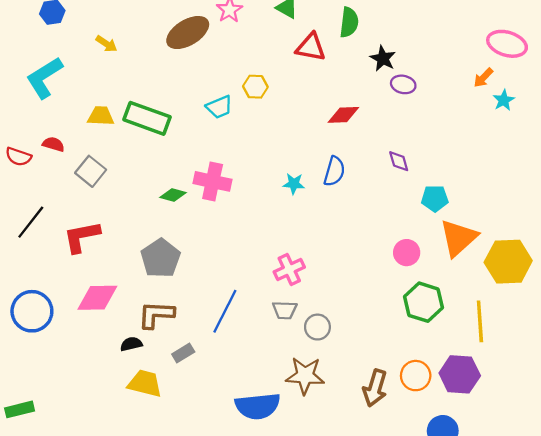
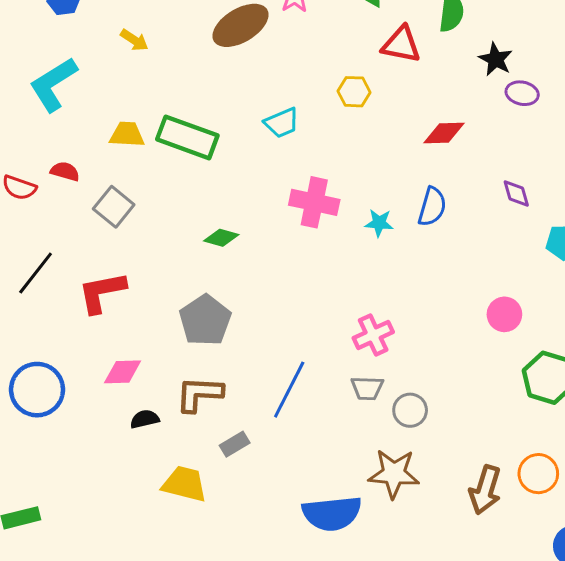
yellow hexagon: (255, 87) -> (354, 92), moved
pink cross: (213, 181) -> (314, 202), moved
pink circle: (407, 253) -> (504, 314), moved
pink diamond: (97, 298) -> (123, 372), size x0.7
black semicircle: (131, 344) -> (145, 419), moved

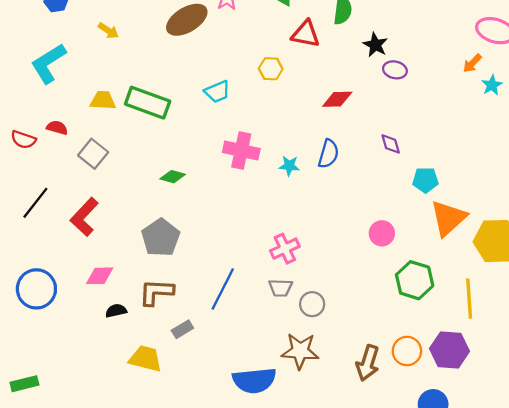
red L-shape: (102, 292) -> (84, 217), turned -36

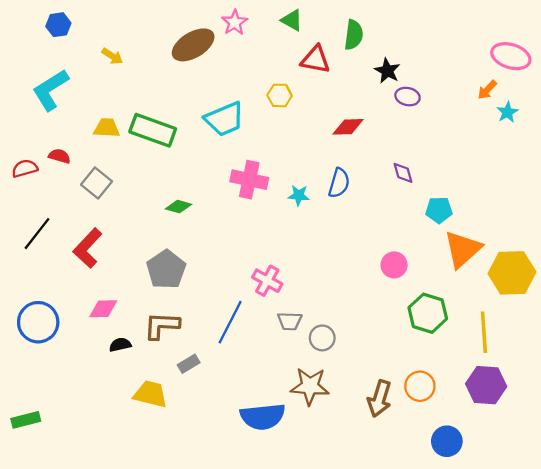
cyan trapezoid: (217, 92) -> (225, 119), size x1.5
red semicircle: (23, 140) -> (25, 168), turned 145
pink cross: (285, 249) -> (267, 281), moved, turned -36
purple hexagon: (449, 350) -> (486, 385), moved

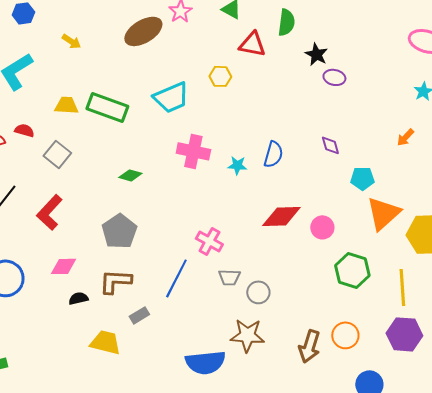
orange arrow: (487, 90) -> (405, 137), moved
red diamond: (348, 127) -> (281, 216), moved, size x1.4

